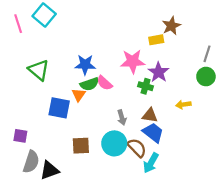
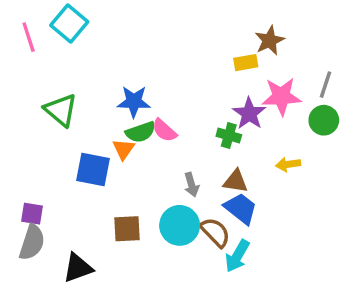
pink star: (133, 61) -> (281, 96), moved
gray semicircle: (31, 162) -> (32, 242), moved

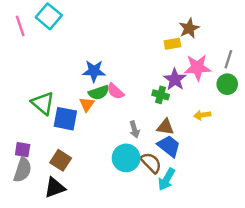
green triangle: (61, 110) -> (43, 103), moved
brown square: (127, 229) -> (61, 160), moved, turned 36

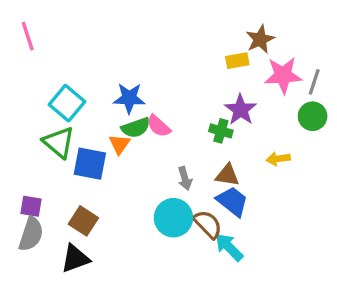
cyan square: (49, 16) -> (67, 103), moved
pink star: (197, 68) -> (283, 75), moved
cyan arrow: (167, 179) -> (229, 247), turned 105

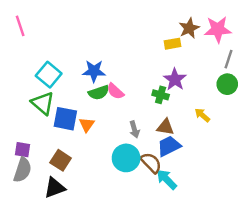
pink star: (283, 75) -> (218, 29), moved
orange triangle: (119, 144) -> (87, 125), moved
yellow arrow: (278, 159) -> (202, 115), turned 49
blue trapezoid: (232, 201) -> (169, 146), turned -65

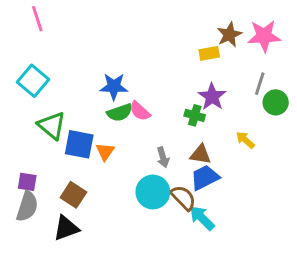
pink line: (20, 26) -> (37, 19), moved
gray line: (228, 59) -> (260, 84), moved
cyan square: (49, 75) -> (33, 81), moved

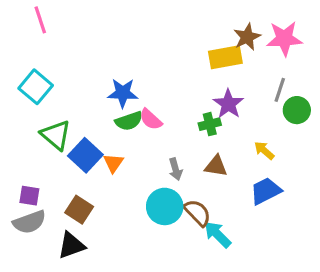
yellow rectangle: (209, 53) -> (225, 57), size x1.5
green cross: (195, 115) -> (210, 124), turned -30
blue square: (79, 144) -> (85, 155), turned 32
blue trapezoid: (205, 178) -> (266, 191), moved
gray semicircle: (27, 206) -> (29, 222), turned 52

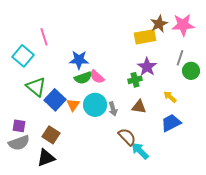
pink line: (40, 20) -> (44, 37), moved
cyan circle: (165, 206) -> (95, 105), moved

